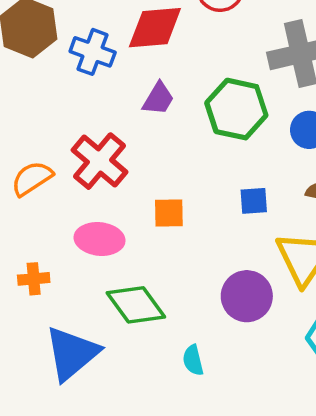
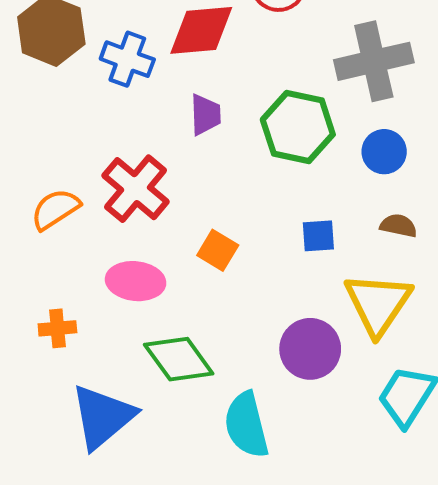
purple trapezoid: (158, 99) -> (205, 115), turned -33
orange square: (169, 213) -> (218, 250), turned 32
cyan semicircle: (193, 360) -> (246, 425), size x1.8

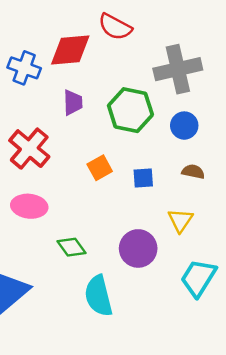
orange square: (218, 250) -> (100, 168), moved, turned 30
yellow triangle: (378, 304) -> (180, 220), size x0.6
green diamond: (179, 359) -> (72, 247), moved, size x0.7

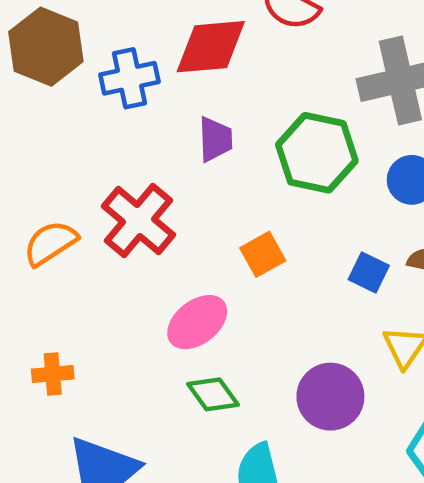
blue cross: (24, 68) -> (129, 78), turned -32
blue square: (143, 178) -> (369, 272), moved, turned 30
pink ellipse: (29, 206) -> (197, 322), moved, turned -44

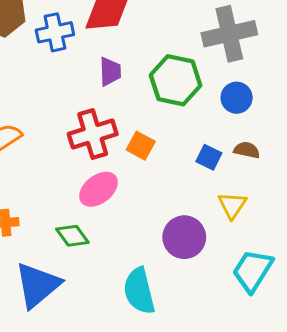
red cross: (139, 221) -> (93, 134), moved, turned 33
orange square: (263, 254) -> (141, 146), turned -32
green diamond: (213, 394) -> (72, 236), moved

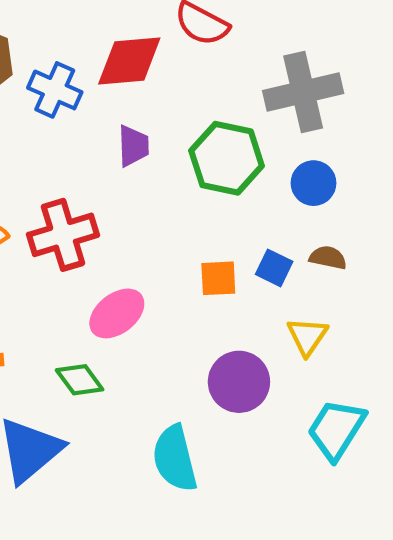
blue cross: (55, 32) -> (55, 90), turned 36
red cross: (93, 134) -> (63, 235), moved
orange square: (141, 146) -> (218, 278), moved, turned -32

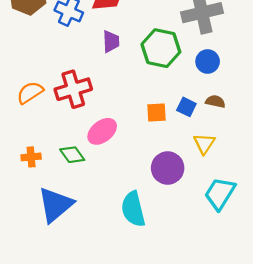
green diamond: (80, 380) -> (72, 155), moved

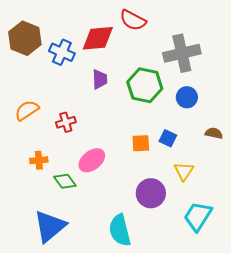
red cross: (73, 89) -> (66, 122), size x0.6
orange semicircle: (30, 93) -> (27, 110), moved
brown semicircle: (215, 101) -> (214, 133), moved
orange cross: (31, 157) -> (39, 160), moved

